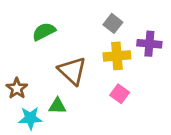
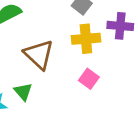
green triangle: (57, 106) -> (23, 92), turned 48

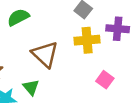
pink square: (89, 79) -> (105, 80), moved

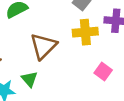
brown triangle: (45, 54) -> (43, 46), turned 32

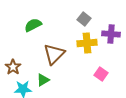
green triangle: (29, 79) -> (43, 80), turned 40

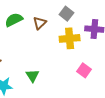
brown triangle: (54, 54) -> (40, 23), moved, size x0.6
green triangle: (43, 80) -> (32, 76), moved, turned -32

